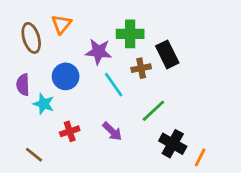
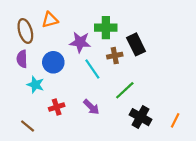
orange triangle: (61, 24) -> (50, 20), turned 36
purple semicircle: (23, 85) -> (22, 59), moved
orange line: (200, 157) -> (175, 120), moved

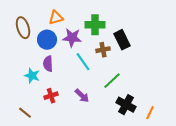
orange triangle: (50, 20) -> (56, 18), moved
purple semicircle: (22, 59) -> (48, 64), moved
blue circle: (53, 62) -> (47, 40), moved
orange line: (175, 120) -> (150, 113), moved

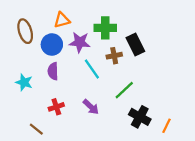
cyan star: (32, 76) -> (24, 82), moved
brown line: (25, 113) -> (36, 129), moved

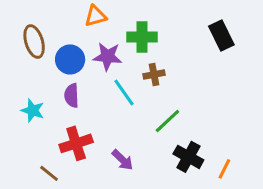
orange triangle: (62, 20) -> (96, 16), moved
black rectangle: (135, 45) -> (221, 36), moved
red cross: (56, 107) -> (76, 143), size x1.5
purple arrow: (91, 107) -> (123, 160), moved

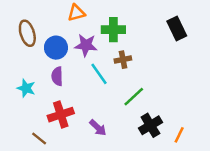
black cross: (188, 157) -> (150, 125), turned 30

